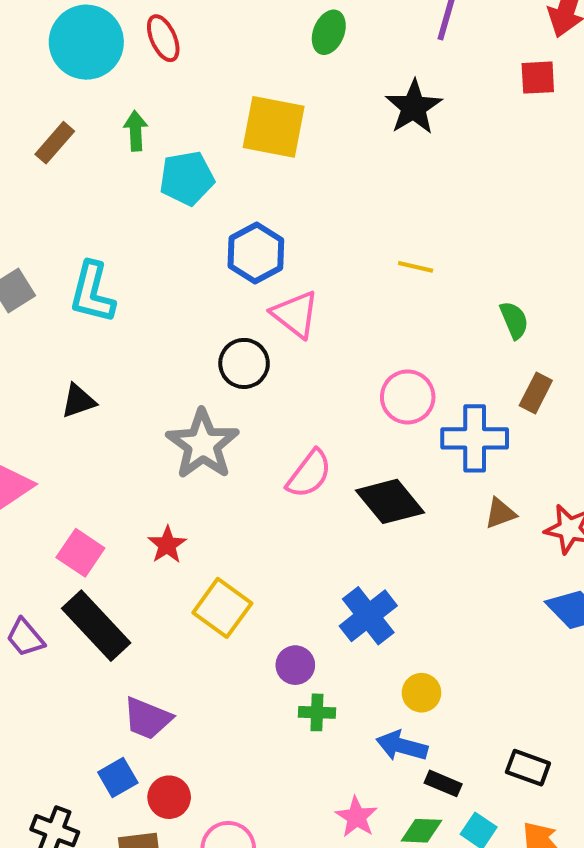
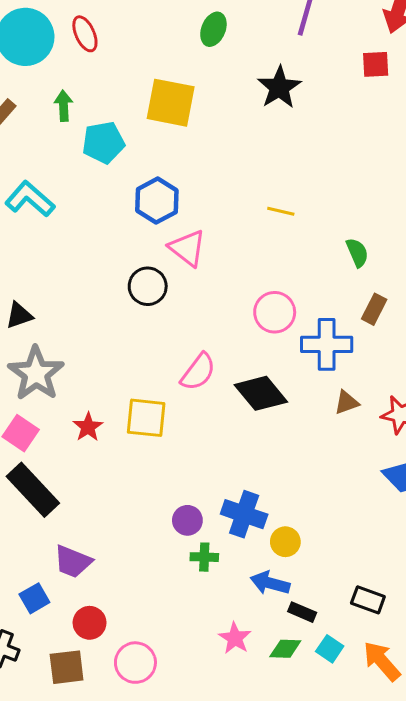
cyan L-shape: (92, 292) -> (30, 199), moved, turned 117
gray star: (203, 444) -> (36, 373), moved
yellow square: (222, 608) -> (146, 418), moved, turned -30
blue cross: (368, 616) -> (244, 514), moved, turned -33
blue square: (118, 777) -> (34, 598), moved

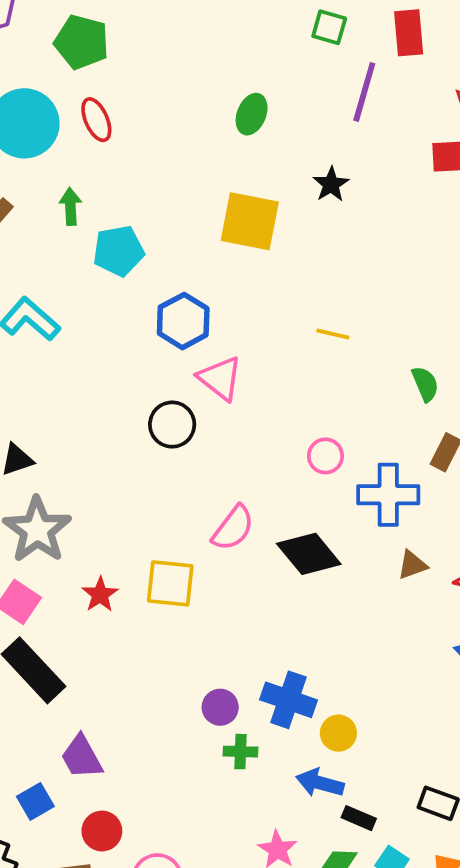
black star: (279, 87) -> (331, 184), size x0.7
yellow square: (171, 103) -> (250, 221), moved
pink circle: (275, 312) -> (325, 456), size x0.7
purple trapezoid: (73, 562) -> (82, 757), turned 39

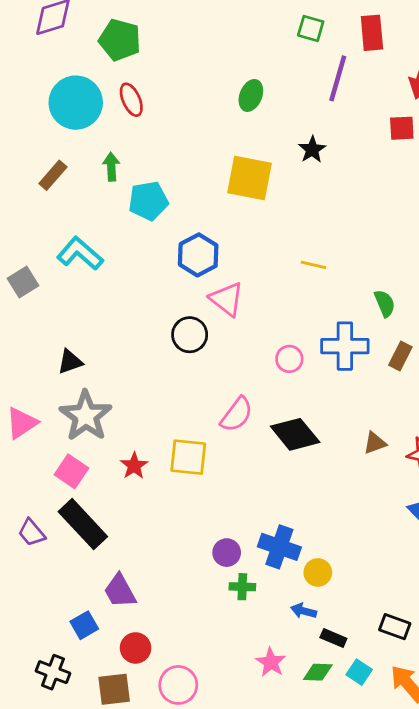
pink circle: (325, 456) -> (289, 359), moved
blue cross: (388, 495) -> (345, 346), moved
blue arrow: (320, 783) -> (304, 611), size x0.7

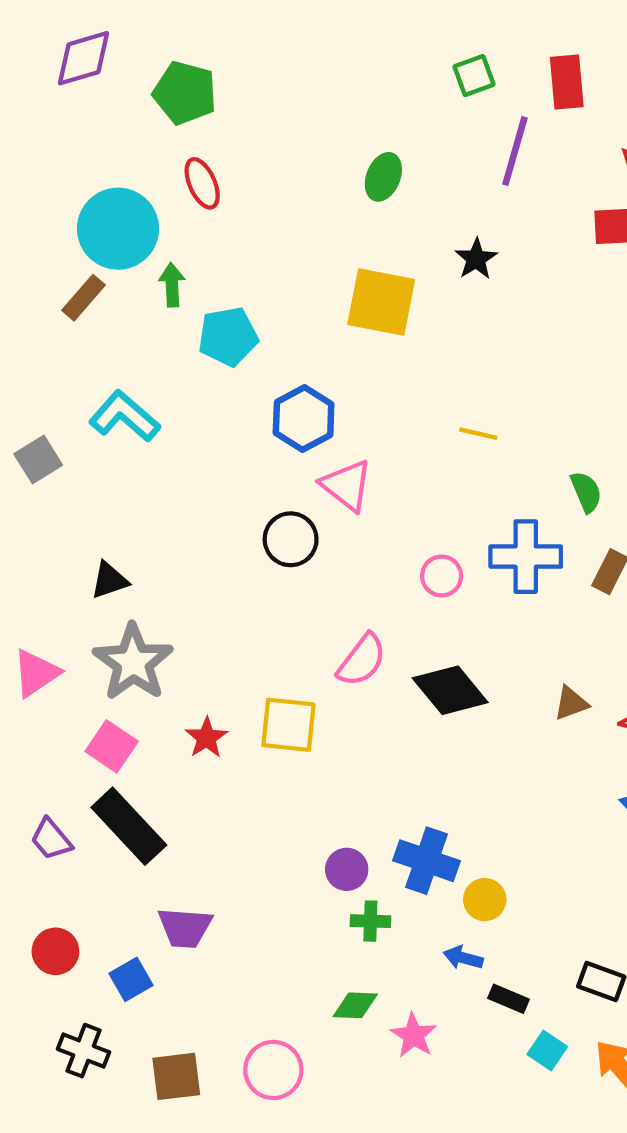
green square: (311, 29) -> (474, 75), turned -36
cyan circle: (76, 103) -> (118, 229), moved
purple trapezoid: (120, 591) -> (185, 928), turned -57
red circle: (136, 648) -> (55, 951), moved
green diamond: (318, 672) -> (355, 1005), moved

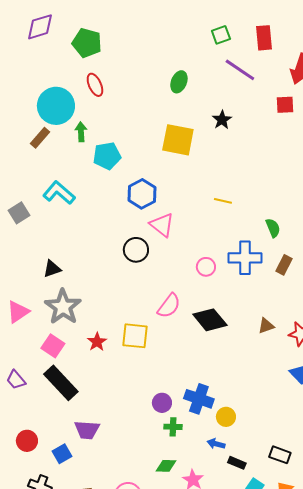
purple line: (515, 151) -> (240, 70), turned -72
purple trapezoid: (51, 839) -> (16, 380), moved

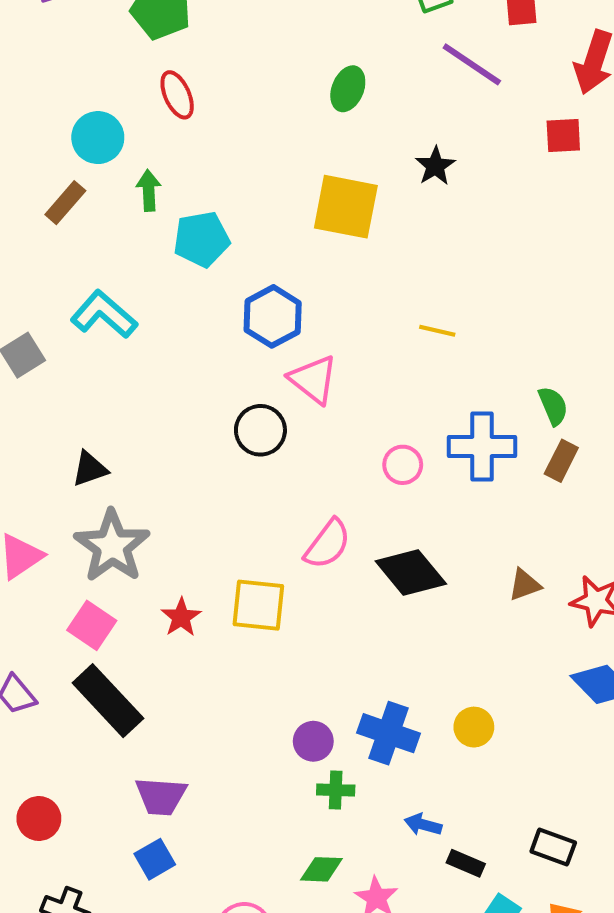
cyan circle: (56, 106) -> (98, 138), size x0.7
green semicircle: (273, 228) -> (553, 406), moved
yellow circle: (226, 417) -> (474, 727), moved
blue square: (62, 454) -> (155, 859), moved

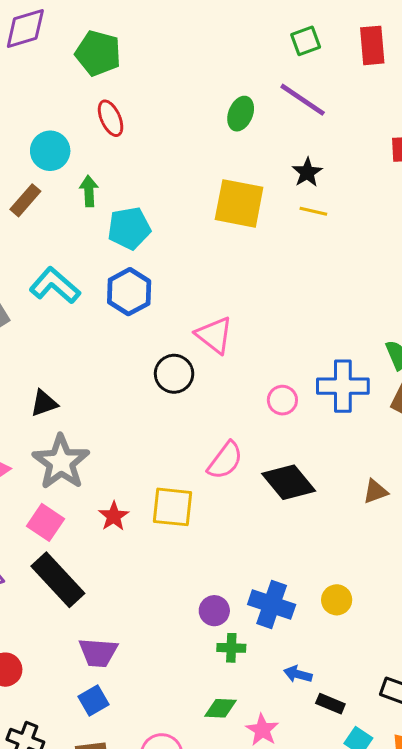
purple line: (472, 64) -> (303, 100), moved
blue hexagon: (273, 316) -> (129, 292), moved
yellow line: (437, 331) -> (313, 211), moved

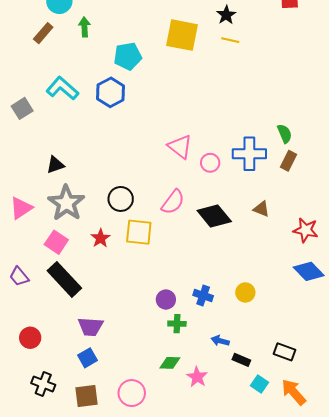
cyan pentagon: (129, 228) -> (128, 56), moved
pink triangle: (214, 335) -> (180, 147), moved
black circle: (174, 374) -> (121, 199), moved
brown triangle: (375, 491) -> (261, 209), moved, turned 42
blue cross: (272, 604) -> (203, 296), size x0.7

